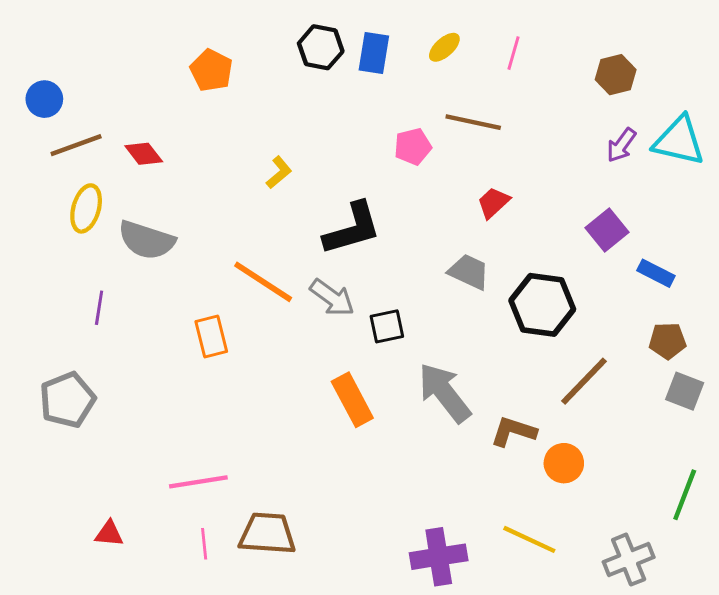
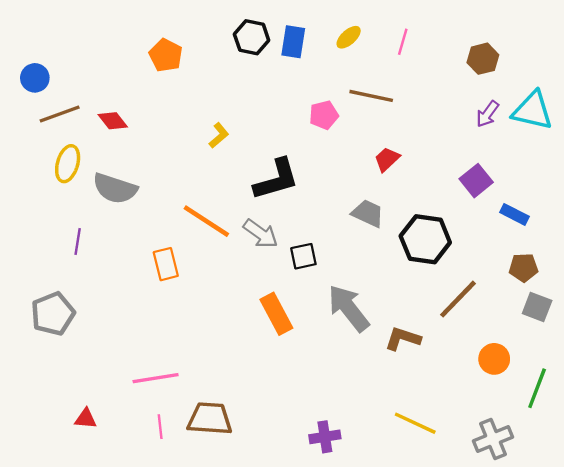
orange circle: (564, 463) -> (494, 359), moved
purple cross: (439, 557) -> (325, 437), moved, size x0.7

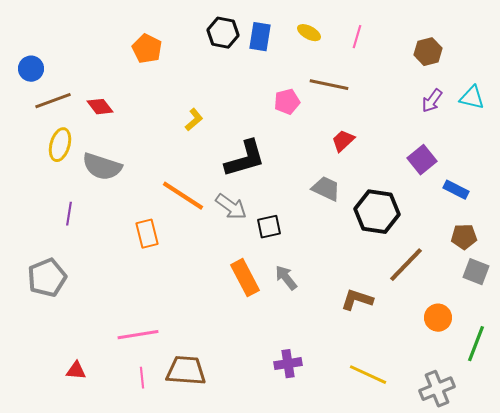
yellow ellipse: (349, 37) -> (309, 33), turned 70
cyan triangle: (533, 111) -> (472, 98), size x0.7
gray arrow: (349, 308) -> (286, 278), moved, size x0.6
purple cross: (325, 437) -> (288, 364), moved

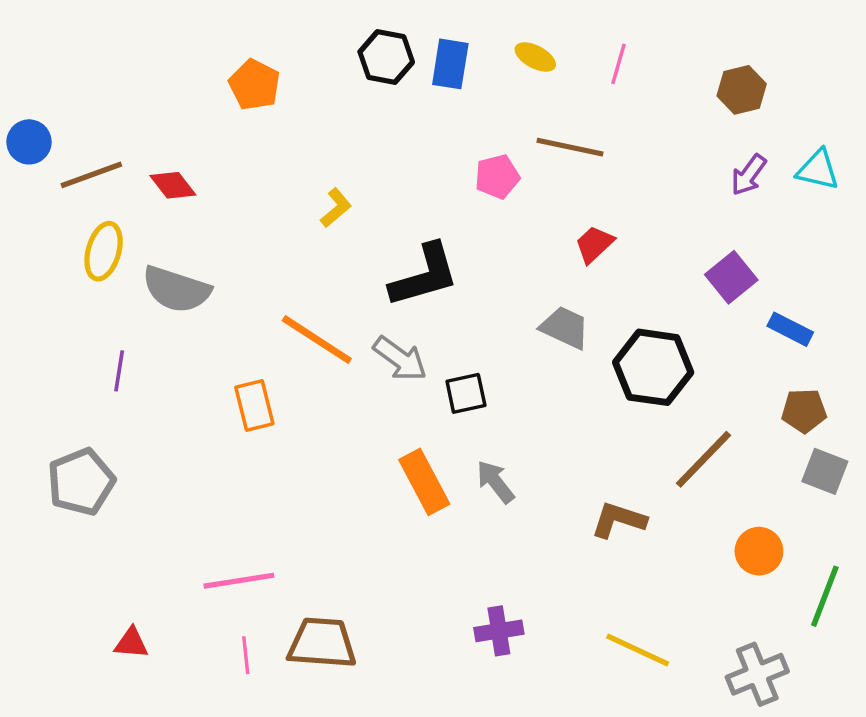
blue circle: (31, 69) -> (29, 142), moved

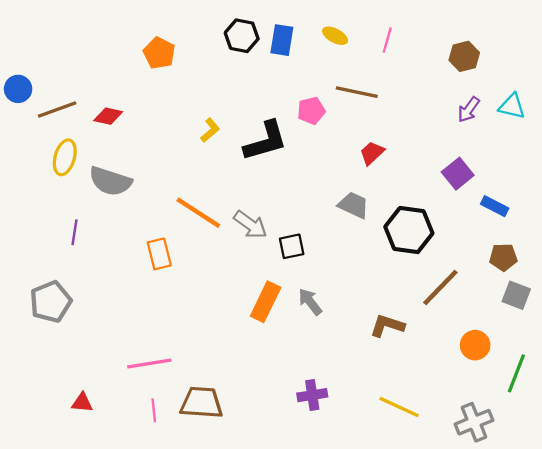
red diamond: (173, 185) -> (108, 116), turned -40
black L-shape: (424, 275) -> (266, 141), moved
orange rectangle: (424, 482) -> (266, 302), turned 54

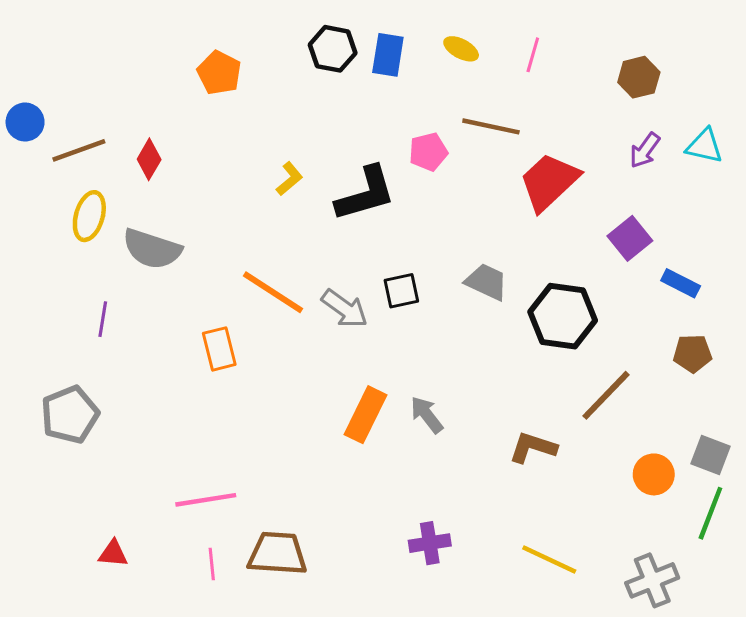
red diamond: (108, 116) -> (149, 159), turned -72
red trapezoid: (372, 153) -> (549, 182), moved, size x1.8
black square: (292, 246) -> (401, 291), moved
gray square: (516, 295) -> (710, 455), moved

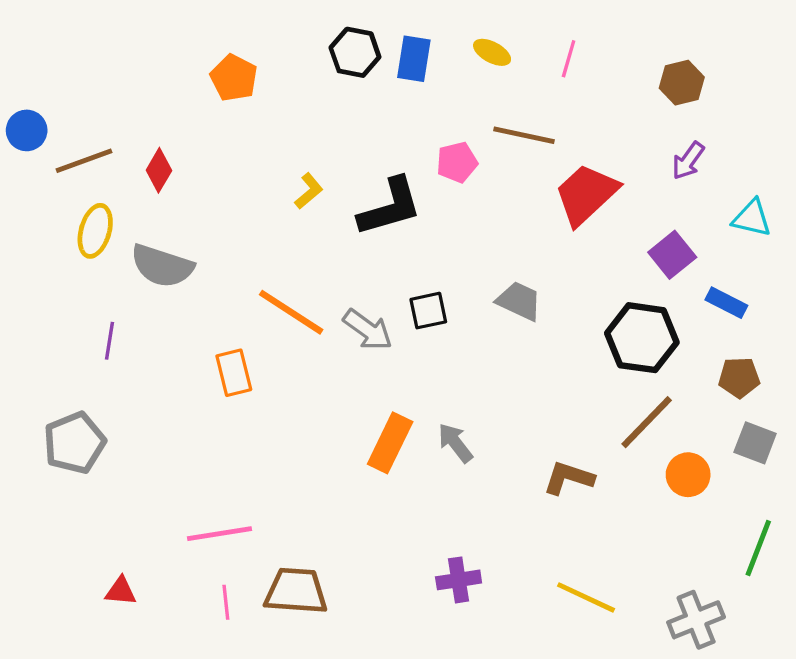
cyan triangle: (704, 146) -> (752, 218), moved
black hexagon: (563, 316) -> (642, 338), moved
gray square: (710, 455) -> (755, 443), moved
orange circle: (654, 474) -> (688, 475), moved

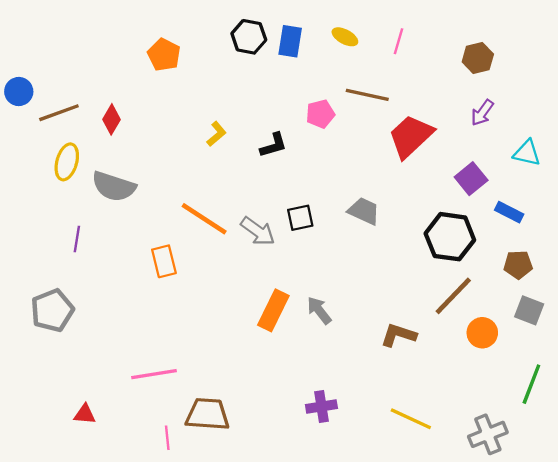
black L-shape: (390, 207) -> (273, 145), size x0.6
pink line: (226, 602) -> (167, 438), moved

